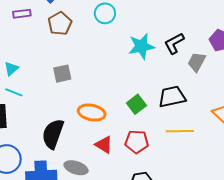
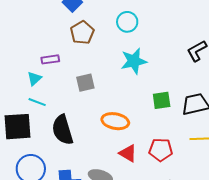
purple rectangle: (22, 14) -> (50, 59), moved
cyan star: (141, 46) -> (134, 61), moved
green square: (136, 104) -> (162, 100), moved, turned 30
black semicircle: (53, 134) -> (63, 130), moved, turned -36

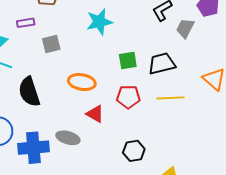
purple rectangle: (50, 59) -> (26, 23), moved
red pentagon: (161, 150) -> (128, 97), moved

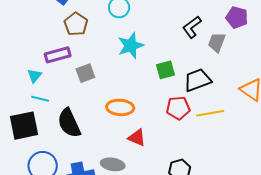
purple rectangle: (26, 23) -> (58, 55), size x1.4
green square: (128, 60) -> (165, 70), moved
red pentagon: (128, 97) -> (178, 108), moved

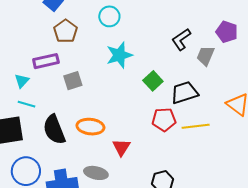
green square: (165, 70) -> (153, 81), turned -30
orange ellipse: (120, 107) -> (90, 127), moved
red triangle: (137, 138) -> (121, 147), turned 36

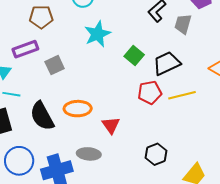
brown pentagon: (66, 31) -> (41, 17), turned -30

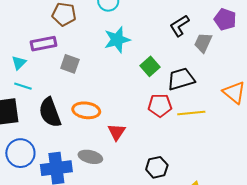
gray square: (55, 65) -> (70, 64), turned 36

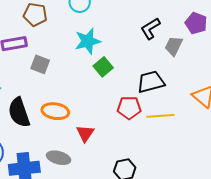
green square: (150, 66) -> (103, 67), moved

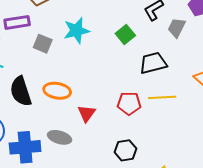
cyan star: (88, 41) -> (76, 31), moved
green square: (103, 67) -> (125, 35), moved
red pentagon: (129, 108) -> (129, 103), moved

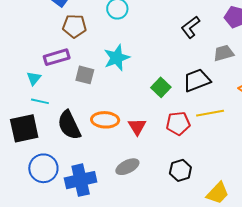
gray trapezoid: (177, 28) -> (224, 53), moved, turned 55
green square: (125, 35) -> (161, 87), moved
red triangle: (87, 113) -> (137, 127), moved
gray ellipse: (60, 137) -> (127, 167), moved, turned -35

